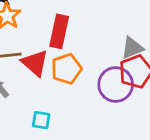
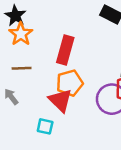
red triangle: (35, 63) -> (60, 100), moved

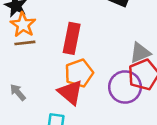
brown line: (22, 68) -> (25, 43), moved

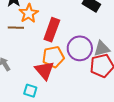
orange star: (23, 25) -> (29, 13), moved
purple circle: (125, 87) -> (80, 48), moved

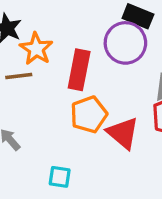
purple circle: (80, 48) -> (125, 43), moved
red triangle: (44, 70) -> (123, 133), moved

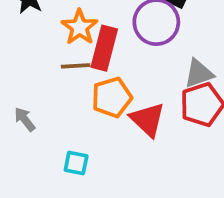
orange star: (36, 49) -> (80, 27), moved
brown line: (19, 76) -> (76, 66), moved

